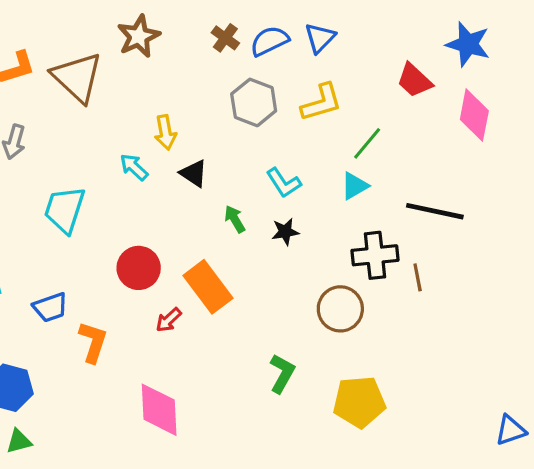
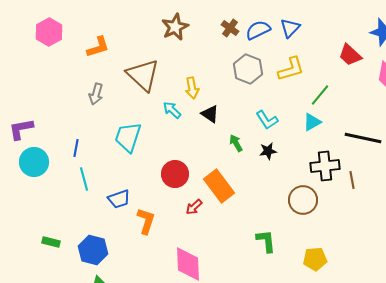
brown triangle: (77, 77) -> (143, 75), moved
green L-shape: (282, 374) -> (266, 241), turned -35
yellow pentagon: (359, 402) -> (315, 259), size x0.7

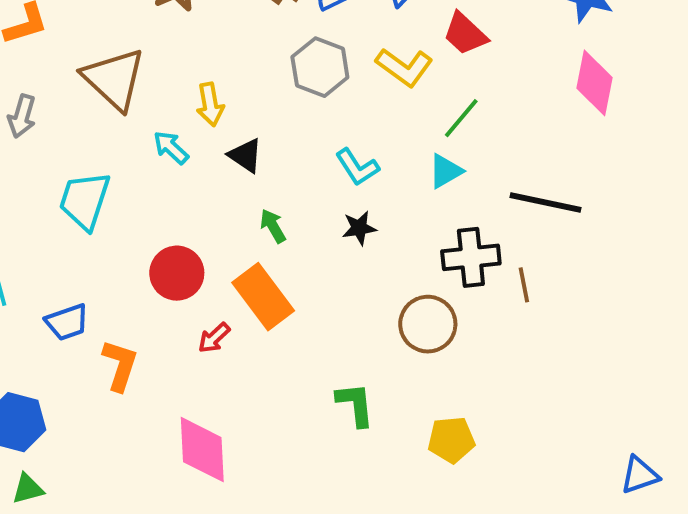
red trapezoid: (350, 55) -> (465, 34), moved
yellow L-shape: (291, 69) -> (404, 67), turned 52
green arrow: (236, 143) -> (273, 226), moved

